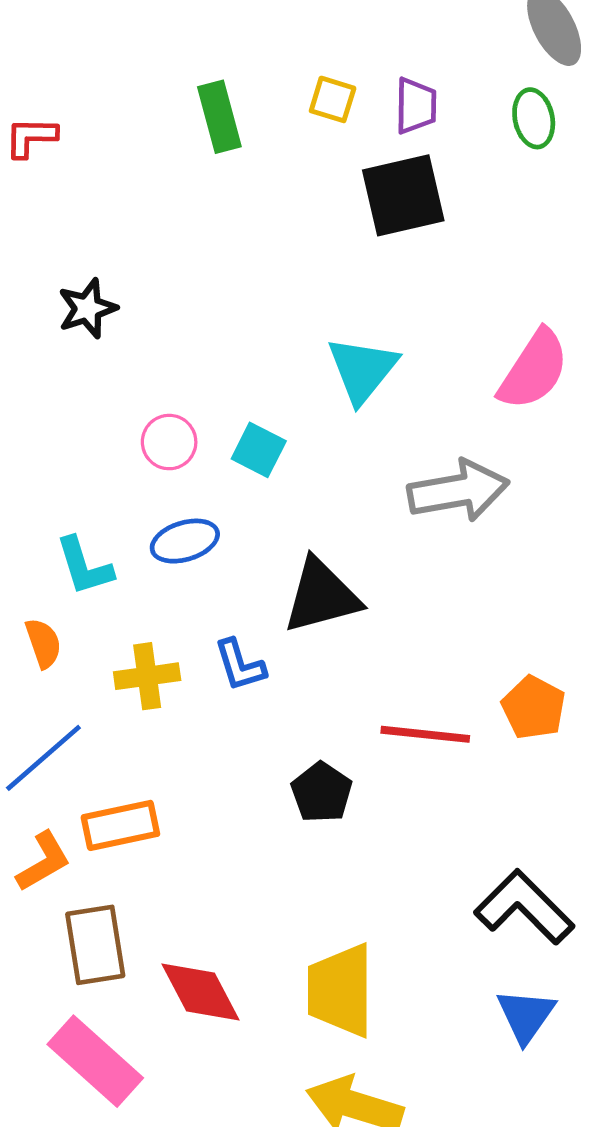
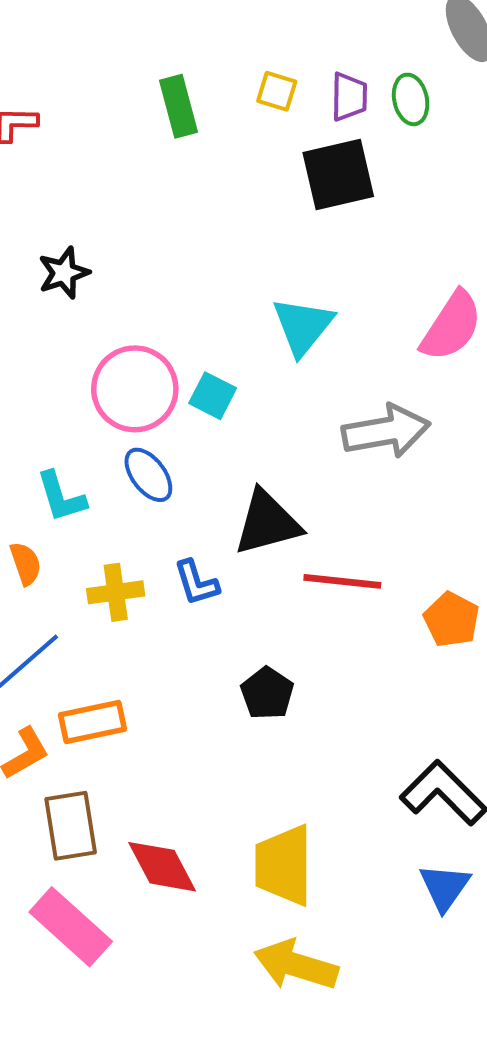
green ellipse: (534, 118) -> (411, 99), moved
pink circle: (169, 442) -> (135, 389), size x1.8
blue ellipse: (185, 541) -> (148, 475), turned 70
red line: (425, 734) -> (342, 581), moved

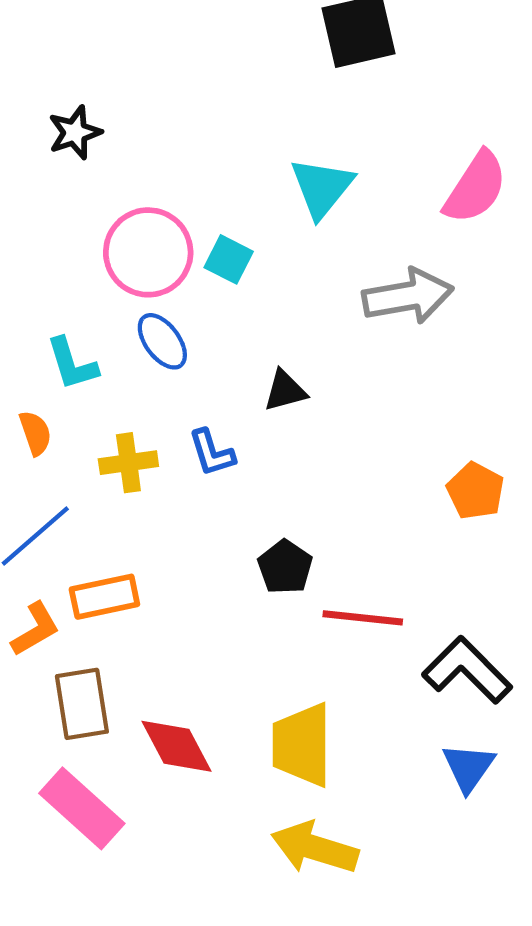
black triangle: (267, 523) -> (285, 391), size x0.6
red line: (342, 581) -> (363, 618), moved

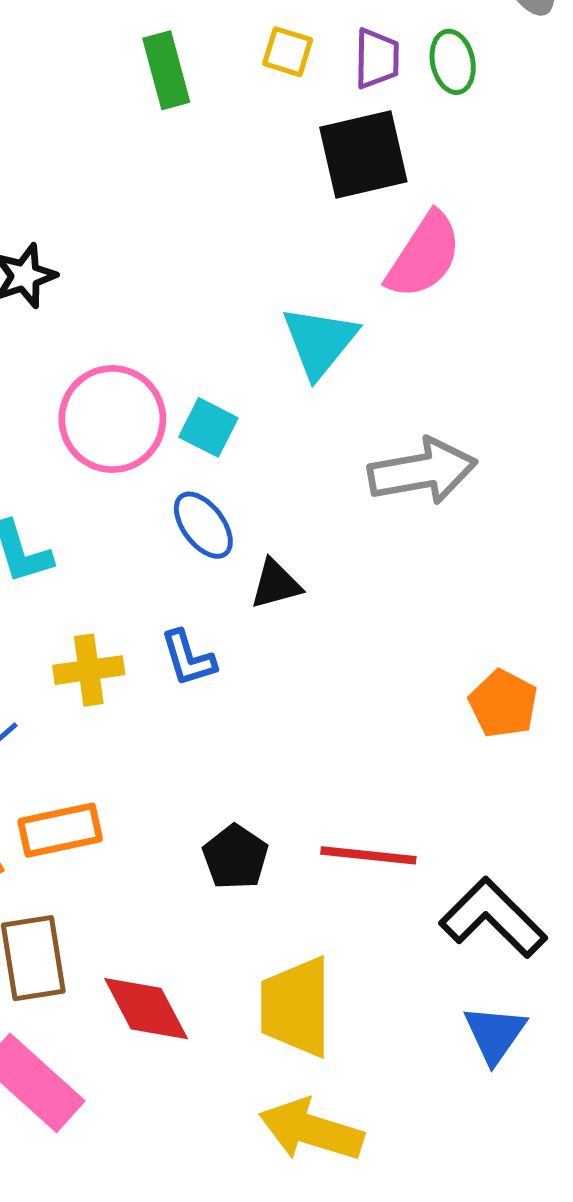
pink semicircle: (476, 188) -> (424, 256), moved
blue ellipse: (162, 341) -> (203, 525), moved
black pentagon: (285, 567) -> (235, 857), moved

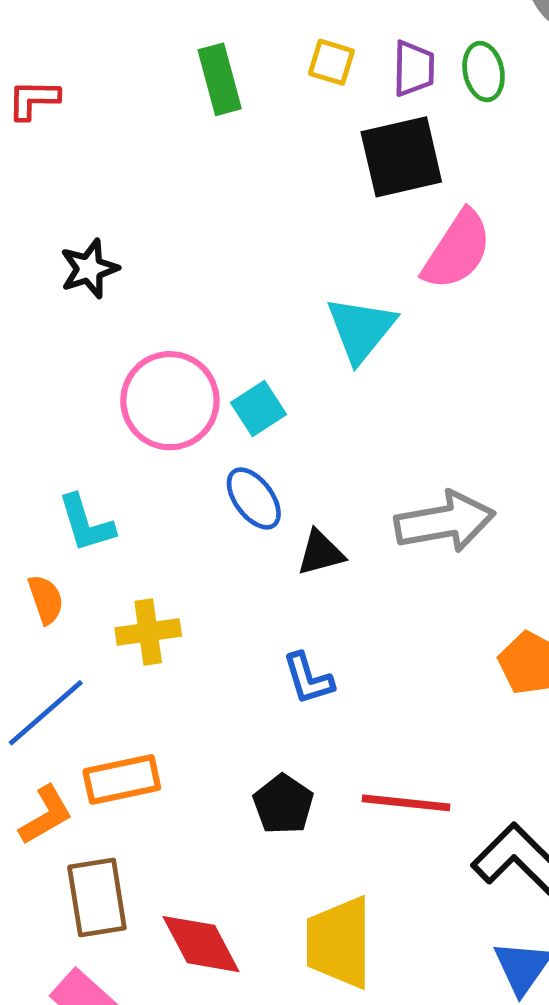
cyan square: (208, 427) -> (258, 408), turned 30
gray arrow: (422, 471) -> (445, 522), moved
blue L-shape: (188, 658) -> (308, 679), moved

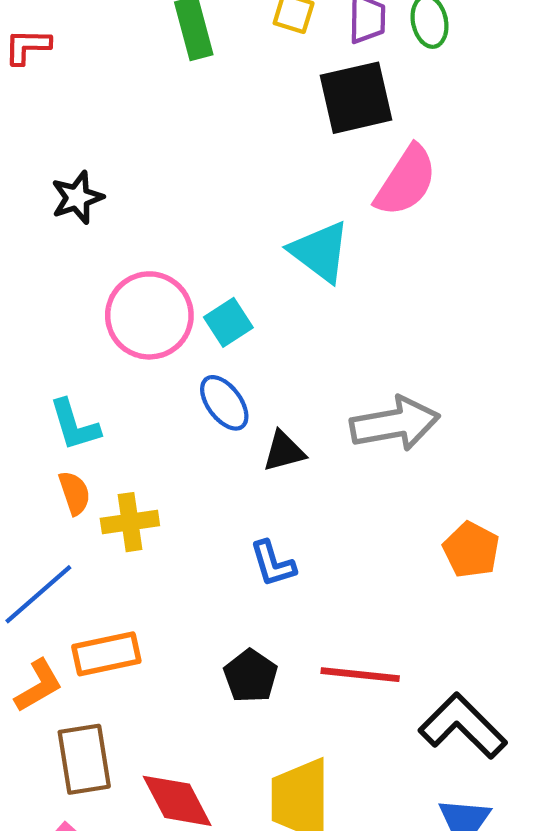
cyan triangle: (361, 329) -> (320, 252), turned -32
orange semicircle: (46, 599) -> (74, 493), moved

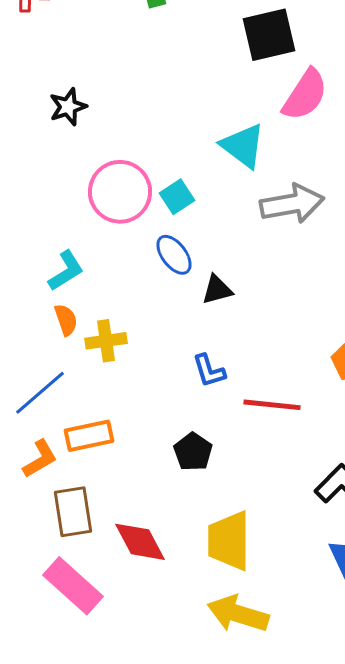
gray arrow: (395, 424) -> (292, 204), moved
cyan L-shape: (74, 425) -> (66, 271), turned -105
red line: (360, 675) -> (272, 405), moved

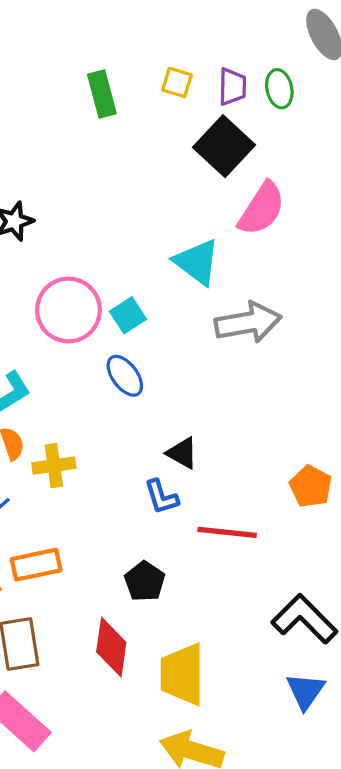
black square: (269, 35) -> (224, 146), turned -34
black triangle: (217, 290) -> (182, 453), moved, turned 44
red diamond: (140, 542) -> (111, 647), moved, turned 36

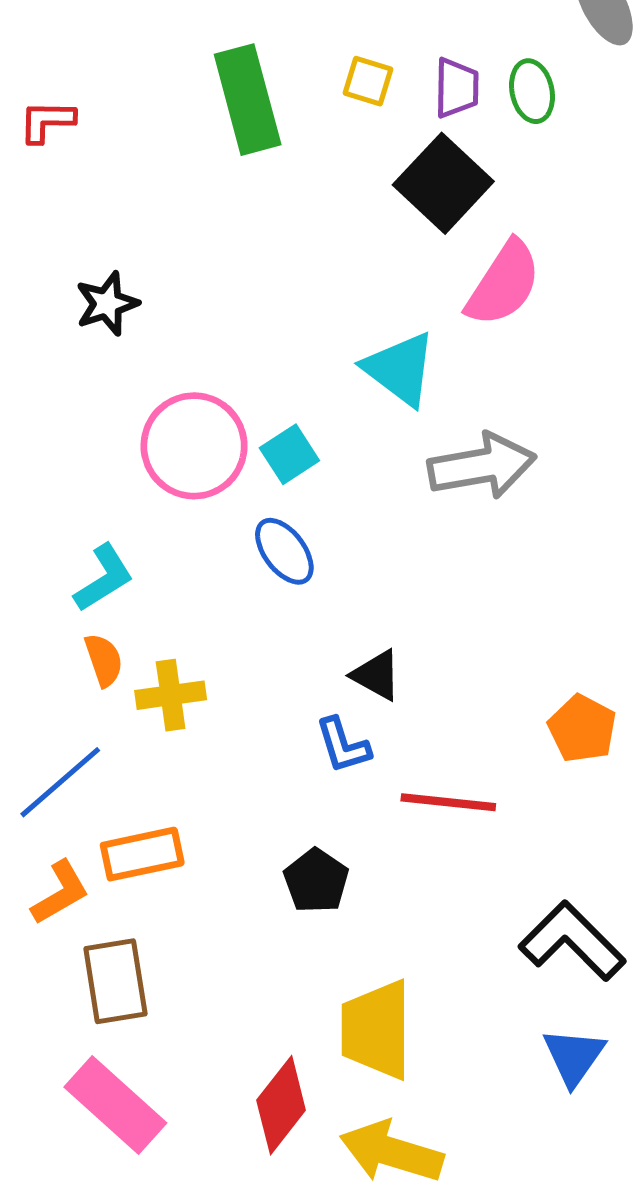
green rectangle: (102, 94) -> (248, 100), size x1.4
red diamond: (111, 647) -> (281, 1105), moved, turned 30

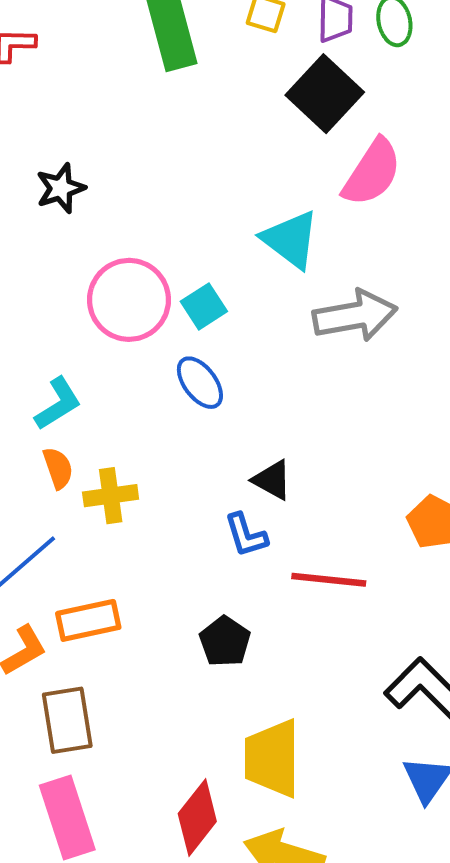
pink rectangle: (115, 1105) -> (67, 818), turned 30

